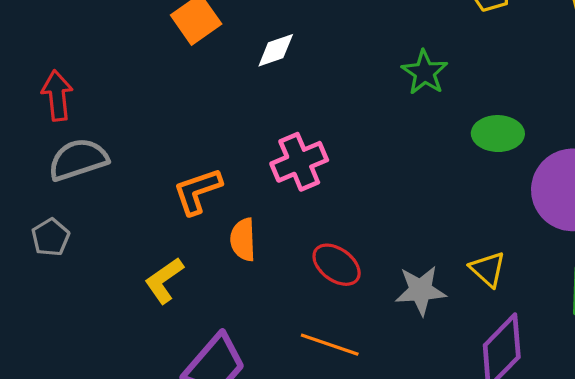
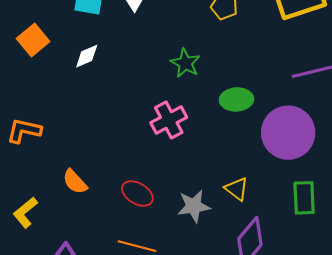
pink cross: (299, 162) -> (169, 120), moved
orange L-shape: (197, 191) -> (24, 131), moved, turned 36
orange semicircle: (243, 240) -> (75, 182), turned -36

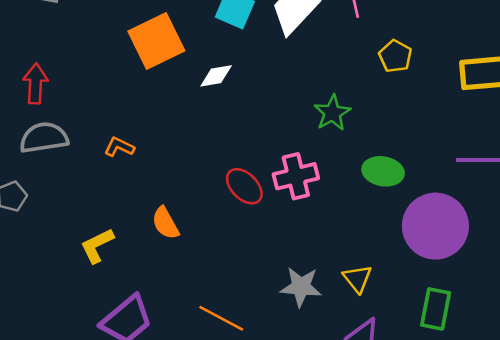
orange square: (33, 40) -> (156, 41), size x1.4
orange L-shape: (24, 131) -> (119, 147), size x0.7
red ellipse: (137, 193) -> (244, 186), moved

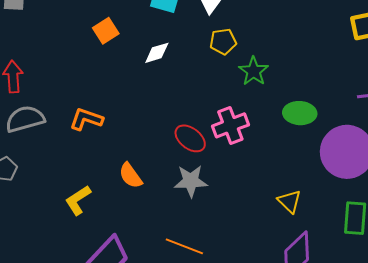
orange square: (156, 41) -> (106, 31), size x0.6
yellow pentagon: (395, 56) -> (223, 42), moved, turned -30
orange L-shape: (119, 147) -> (86, 119), size x1.4
gray star: (301, 287) -> (191, 181), moved

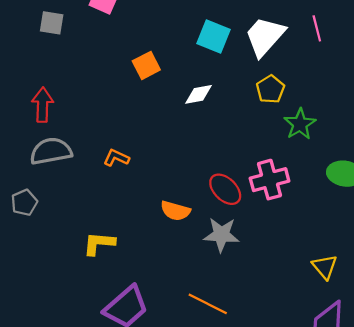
yellow pentagon: (223, 42) -> (270, 89), turned -30
orange L-shape: (86, 119) -> (116, 158), size x0.7
orange semicircle: (131, 176) -> (175, 211), moved, turned -44
yellow L-shape: (78, 200) -> (99, 243), turned 32

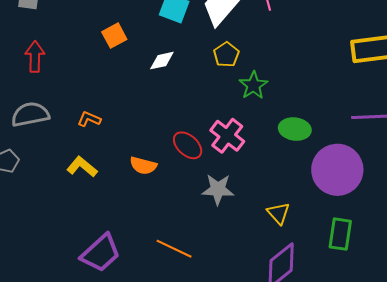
red arrow: (43, 105) -> (35, 57), moved
pink cross: (270, 180) -> (227, 136), turned -36
gray star: (221, 235) -> (218, 189), moved
yellow L-shape: (99, 243) -> (82, 167), moved, turned 36

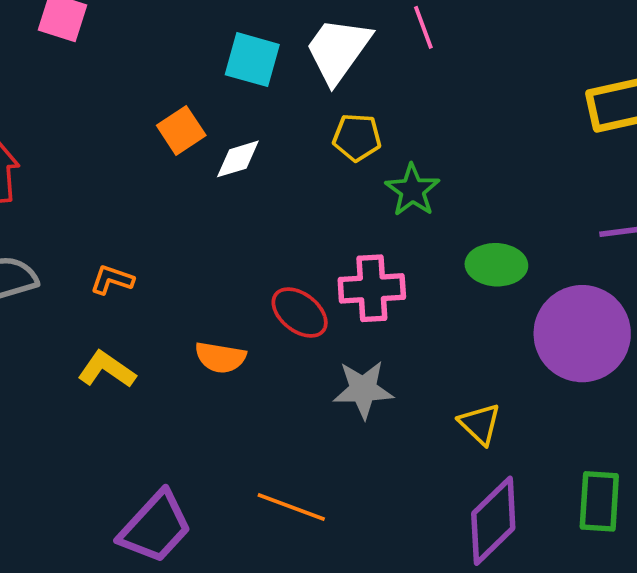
orange square: (114, 36) -> (181, 130), moved
yellow pentagon: (226, 55) -> (357, 137), turned -30
pink cross: (227, 136) -> (372, 288), turned -36
green rectangle: (340, 234) -> (599, 501), moved

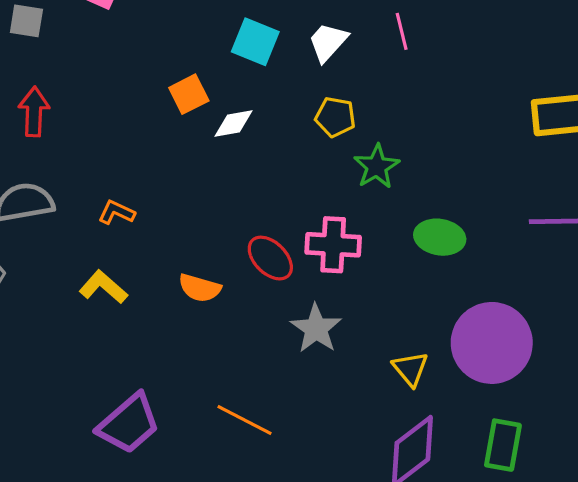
white trapezoid: (338, 50) -> (328, 42), size x0.7
purple circle: (582, 334) -> (492, 343), moved
gray star: (363, 389) -> (316, 329), turned 30

